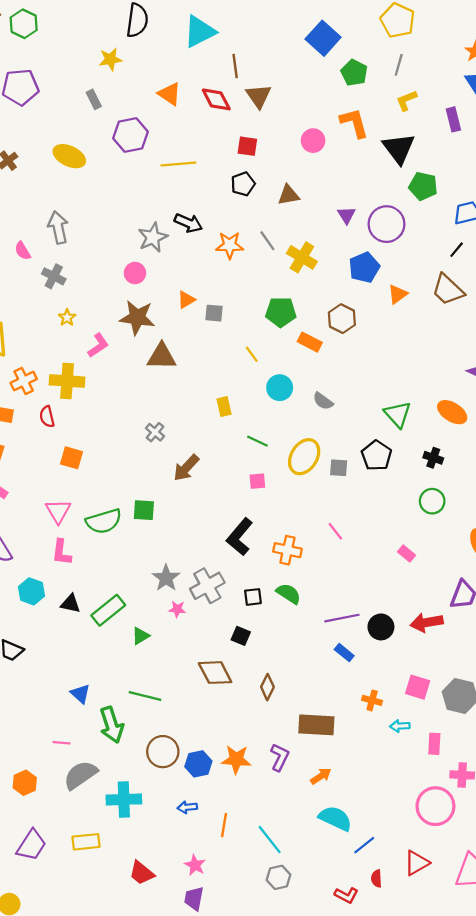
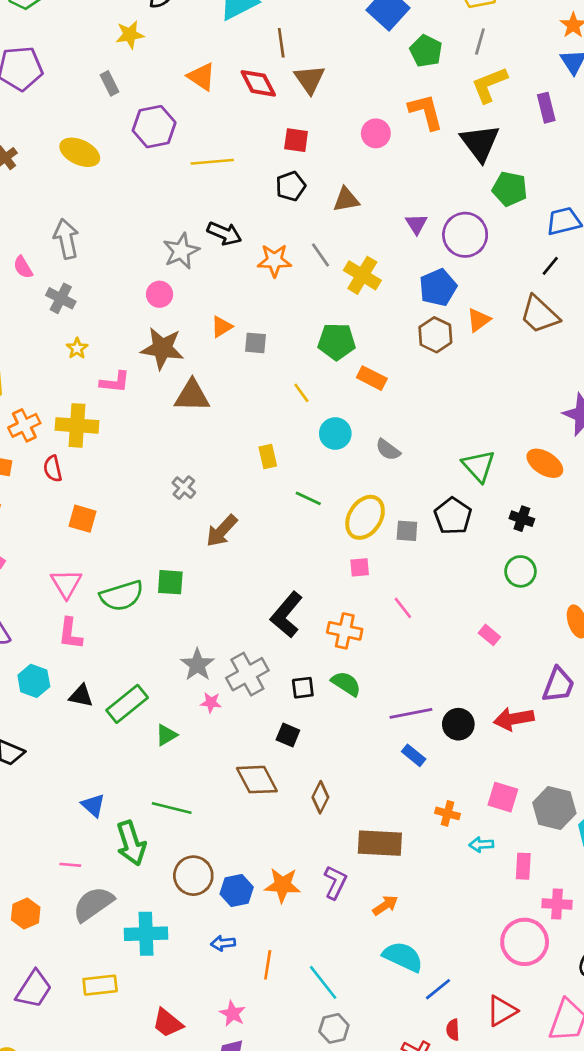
yellow L-shape: (407, 101) -> (489, 85), size x1.4
brown hexagon: (342, 319) -> (435, 335), moved
pink L-shape: (98, 345) -> (115, 382), turned 40
pink square: (257, 481) -> (360, 567), moved

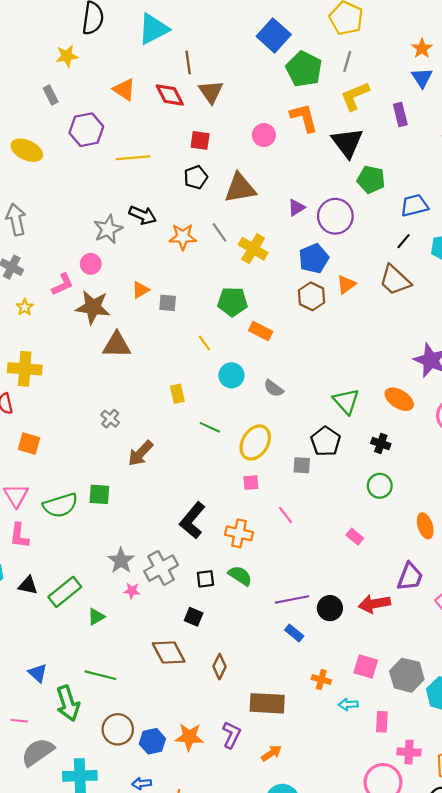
green pentagon: (426, 51) -> (304, 69), size x1.4
brown triangle: (346, 200) -> (240, 188), size x1.5
purple triangle: (416, 224) -> (296, 208), turned 30
pink L-shape: (115, 382) -> (63, 284), moved, turned -30
gray square: (407, 531) -> (302, 465), moved

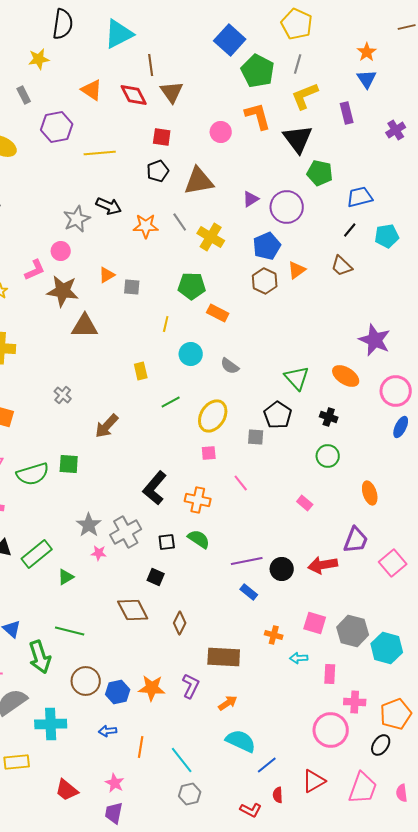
brown trapezoid: (395, 280) -> (342, 266), size x0.7
yellow line: (204, 343) -> (166, 324), turned 49
gray cross: (110, 419) -> (63, 395), moved
green line: (210, 427) -> (171, 402), turned -54

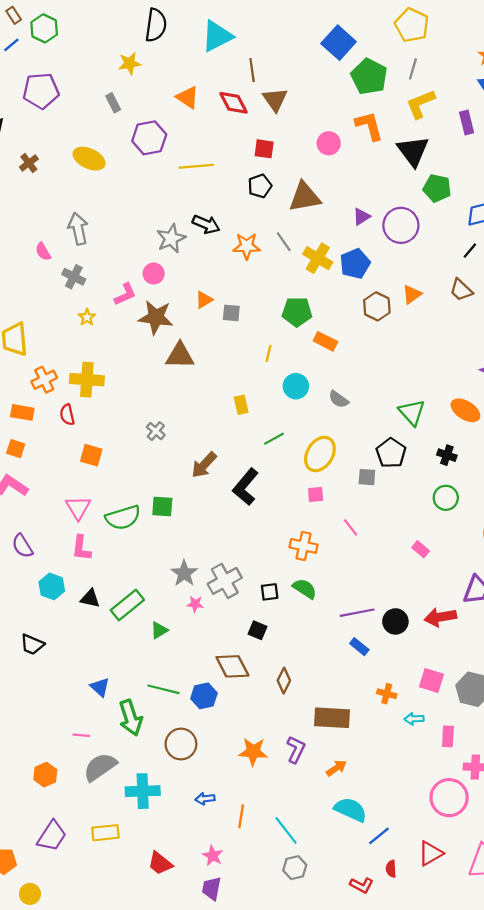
blue pentagon: (267, 246) -> (355, 264), moved
black L-shape: (155, 488) -> (246, 487), moved
blue hexagon: (118, 692) -> (204, 696), moved

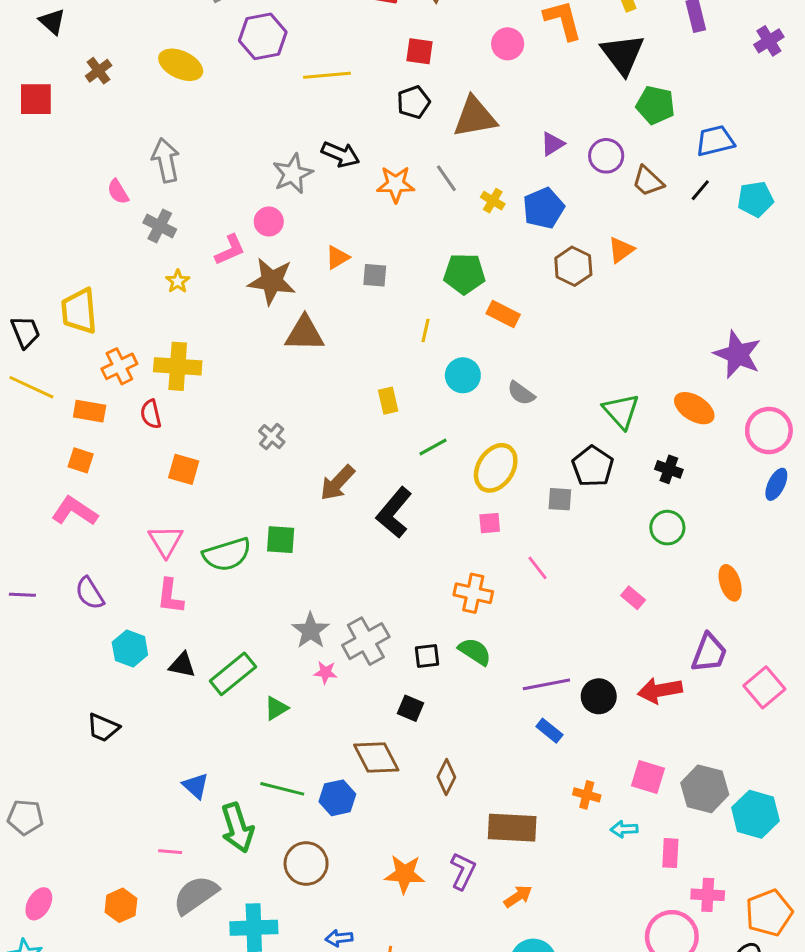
purple circle: (401, 225) -> (606, 156), size x0.7
yellow cross: (318, 258) -> (493, 201), size x0.6
brown trapezoid: (461, 290) -> (648, 181), moved

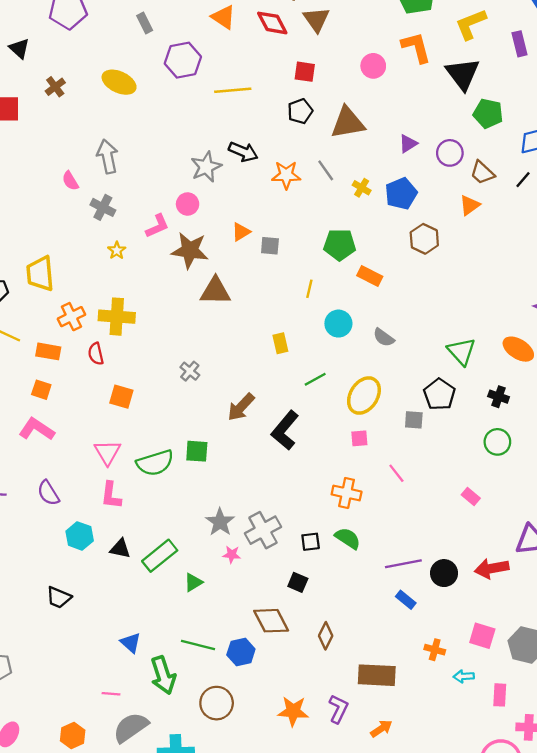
orange triangle: (621, 250) -> (470, 205), moved

